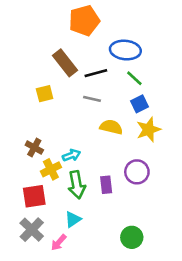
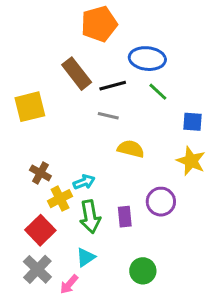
yellow square: (45, 94) -> (30, 107), moved, size x1.5
blue square: (139, 104) -> (193, 122), moved, turned 30
yellow star: (148, 130) -> (191, 161), moved, turned -30
red square: (34, 196) -> (40, 230), turned -35
green circle: (132, 237) -> (143, 271), moved

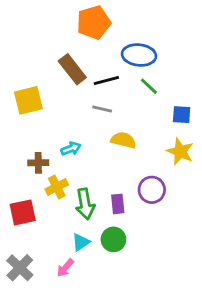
brown cross: (40, 173) -> (38, 163), turned -30
cyan arrow: (84, 182) -> (71, 149), moved
red square: (40, 230) -> (23, 212), moved, turned 32
gray cross: (37, 269) -> (20, 268), moved
green circle: (143, 271) -> (113, 239), moved

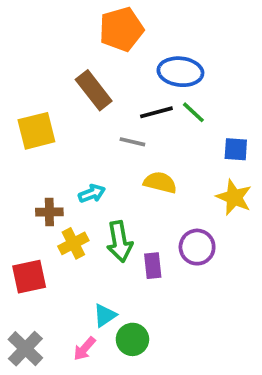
black line: (106, 81) -> (156, 112), moved
green arrow: (85, 204) -> (120, 242), moved
green circle: (113, 239) -> (132, 339), moved

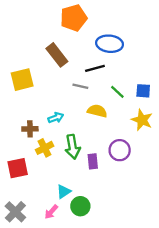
green line: (193, 112) -> (117, 92), moved

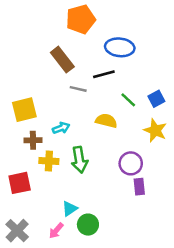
yellow square: (22, 80) -> (24, 110), moved
gray line: (80, 86) -> (78, 89), moved
blue square: (143, 91) -> (156, 99), turned -32
yellow cross: (45, 148) -> (49, 161), turned 30
purple rectangle: (93, 161) -> (139, 187), moved

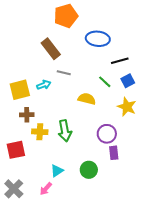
black line: (104, 74) -> (120, 61), moved
cyan arrow: (61, 128) -> (44, 85), moved
green circle: (88, 225) -> (89, 170), moved

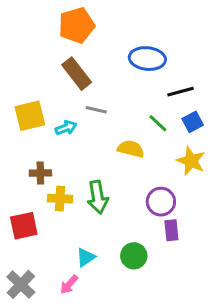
orange pentagon: (66, 16) -> (77, 25), moved
yellow square: (20, 90) -> (30, 116), moved

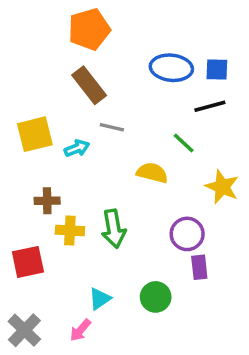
blue square: (193, 122) -> (217, 70), moved, turned 30

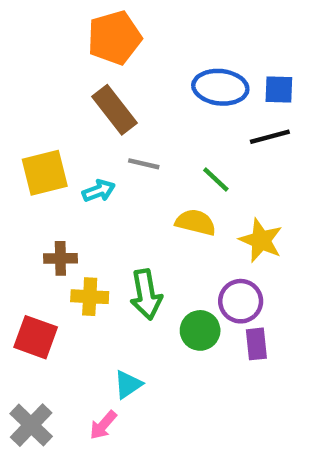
green line: (184, 143) -> (216, 180), moved
yellow star: (222, 187) -> (261, 240), moved
red square: (28, 262) -> (36, 337), turned 32
green circle: (156, 297) -> (200, 330), moved

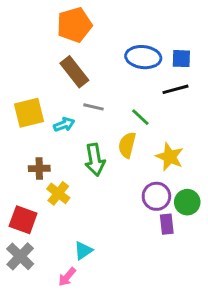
yellow semicircle: (196, 222) -> (127, 145), turned -90
green arrow: (146, 294) -> (95, 160), moved
yellow cross: (90, 297) -> (58, 193), turned 35
green circle: (200, 330) -> (187, 202), moved
gray cross: (31, 425) -> (20, 256), moved

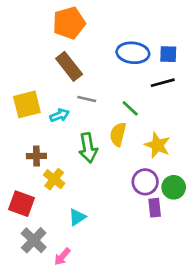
cyan triangle: (83, 250) -> (77, 217), moved
gray cross: (20, 256) -> (34, 240), moved

